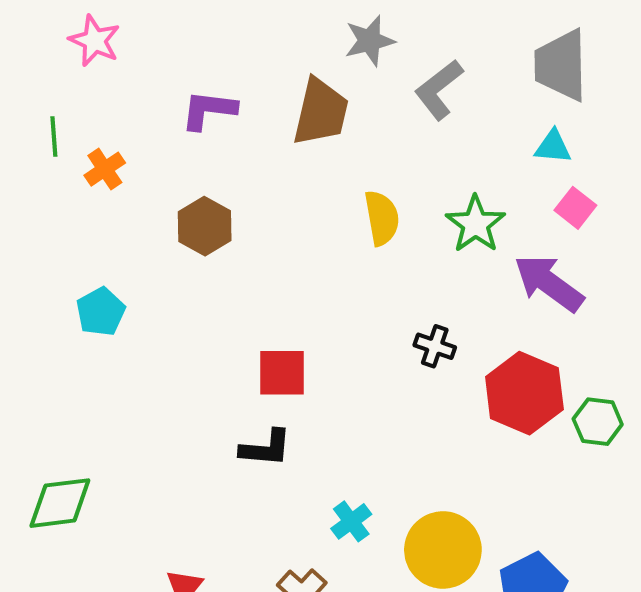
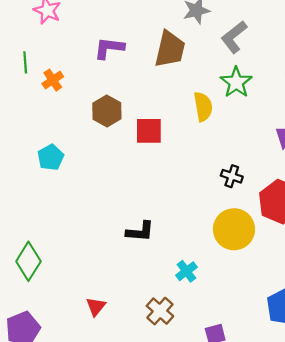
green star: (476, 224) -> (236, 82), moved
red square: (282, 373) -> (149, 131), moved
green diamond: (60, 503) -> (28, 261), turned -51
yellow circle: (443, 550) -> (234, 229), moved

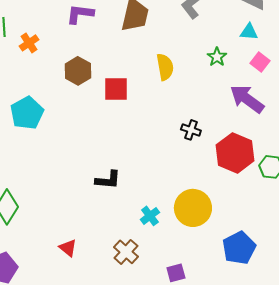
green star: (236, 82) -> (217, 57), moved, size x0.7
cyan pentagon: (51, 157) -> (27, 113), size x1.4
yellow circle: (234, 229) -> (193, 208), moved
red triangle: (96, 307) -> (68, 248), turned -30

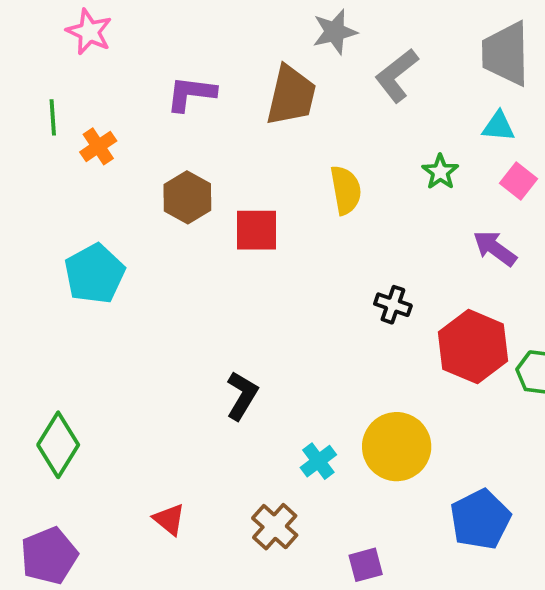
purple arrow: (247, 99) -> (495, 248), size x0.7
black L-shape: (108, 180) -> (242, 396), turned -64

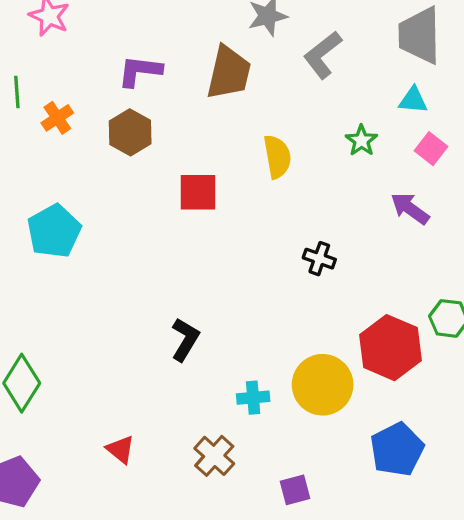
brown hexagon: (187, 197) -> (130, 132), moved
red hexagon: (473, 347) -> (391, 348), moved
cyan cross: (318, 461) -> (253, 398), turned 32

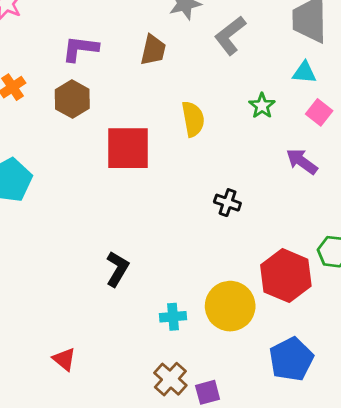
brown trapezoid: (229, 73) -> (153, 50), size x0.7
red square: (198, 192) -> (128, 148), size x1.4
brown cross: (214, 456) -> (170, 379), moved

